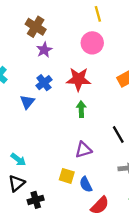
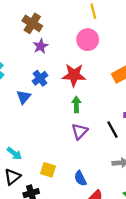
purple triangle: (83, 150) -> (80, 131), moved, turned -30
yellow square: (67, 176) -> (48, 170), moved

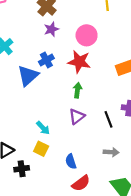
pink circle: (88, 40) -> (87, 35), moved
blue triangle: (24, 97) -> (28, 76), size x1.5
cyan arrow: (14, 153) -> (43, 128), moved

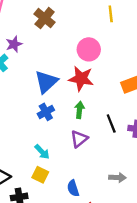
purple star: (51, 29) -> (14, 44), moved
blue cross: (46, 60) -> (46, 112), moved
blue triangle: (28, 76) -> (46, 82), moved
black line: (109, 119) -> (111, 124), moved

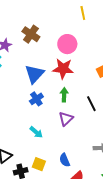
brown cross: (45, 18) -> (31, 34), moved
yellow square: (40, 175) -> (39, 164), moved

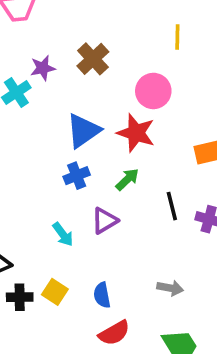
yellow line: (83, 13) -> (177, 37), moved
green arrow: (64, 95) -> (127, 179), turned 32
purple triangle: (66, 119) -> (105, 221), moved

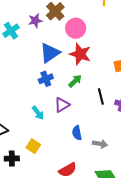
purple star: (43, 68) -> (35, 21), moved
pink circle: (153, 91) -> (76, 28), moved
blue semicircle: (102, 295) -> (77, 133), moved
black cross: (20, 297) -> (12, 159), moved

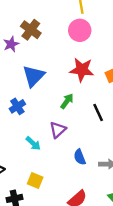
pink circle: (76, 28) -> (80, 30), moved
red star: (80, 54) -> (82, 70), moved
blue cross: (46, 79) -> (17, 106), moved

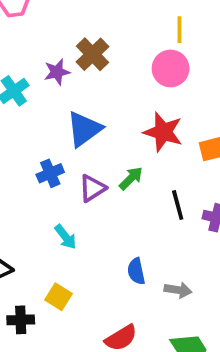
purple triangle: (58, 130) -> (92, 188), moved

